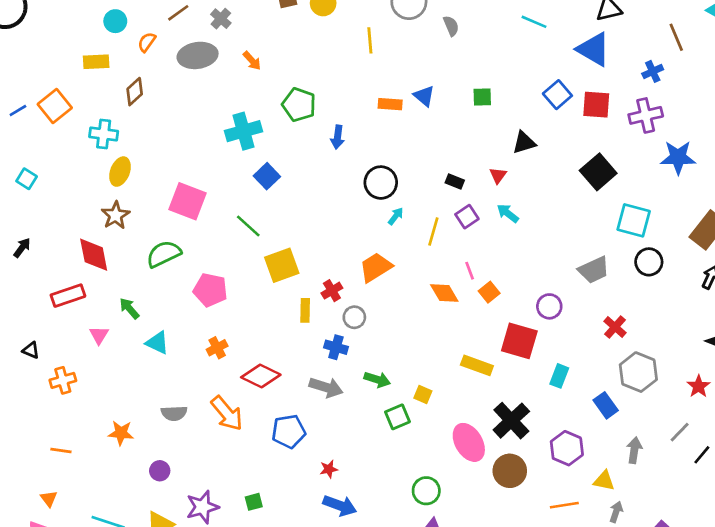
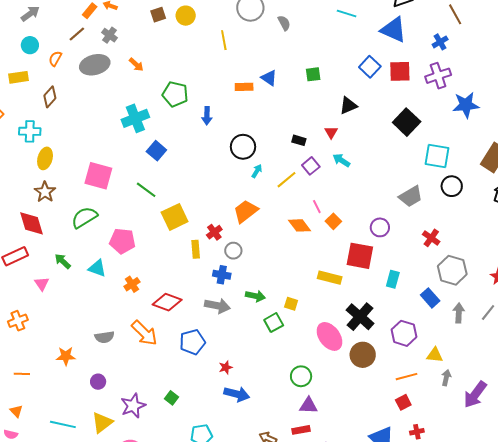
yellow line: (433, 231) -> (287, 180), turned 40
cyan triangle: (157, 343) -> (97, 268), moved
gray arrow: (634, 450) -> (459, 313), moved
green square: (254, 502) -> (171, 398), turned -32

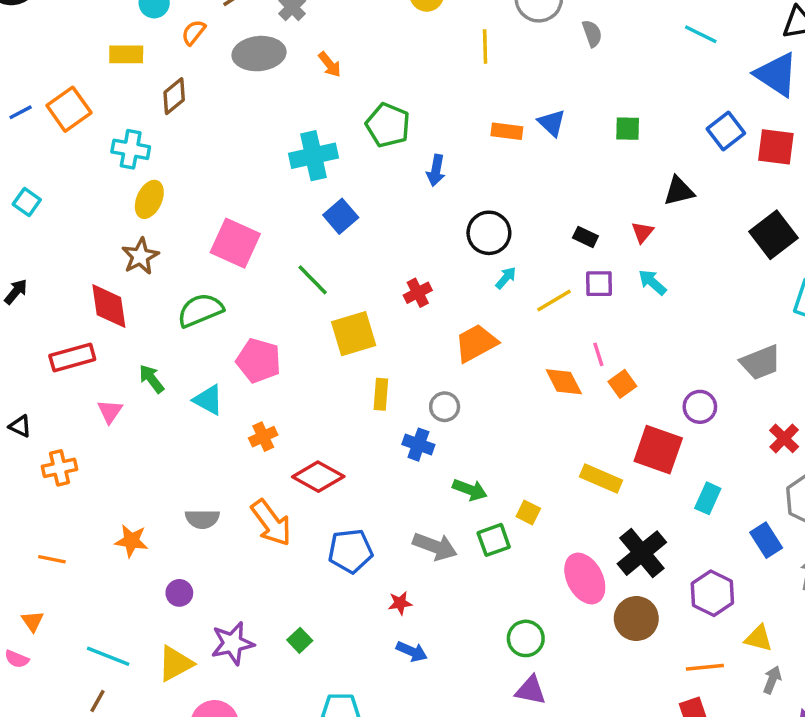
purple square: (311, 166) -> (599, 284), turned 30
red cross: (214, 232) -> (418, 293), moved
gray arrow: (217, 306) -> (435, 546), moved
blue arrow: (237, 394) -> (412, 651), size x0.7

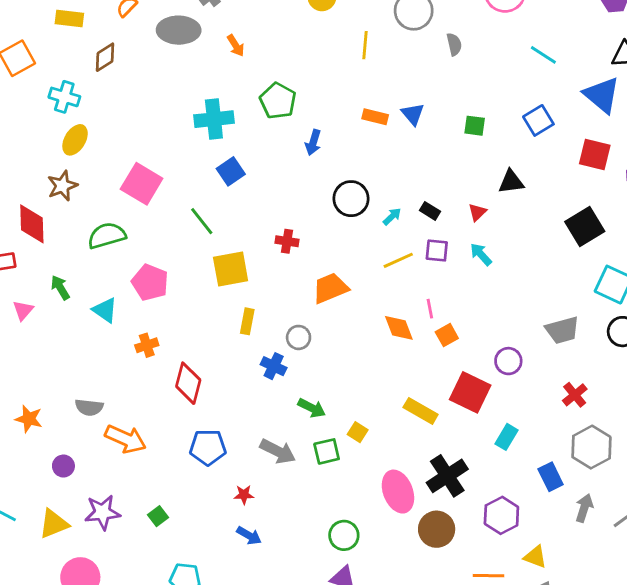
blue square: (726, 131) -> (538, 120), moved
cyan arrow: (506, 278) -> (392, 216), moved
red cross: (418, 293) -> (287, 241), turned 30
red diamond: (318, 477) -> (188, 383), turned 69
orange arrow: (271, 523) -> (126, 439), moved, turned -36

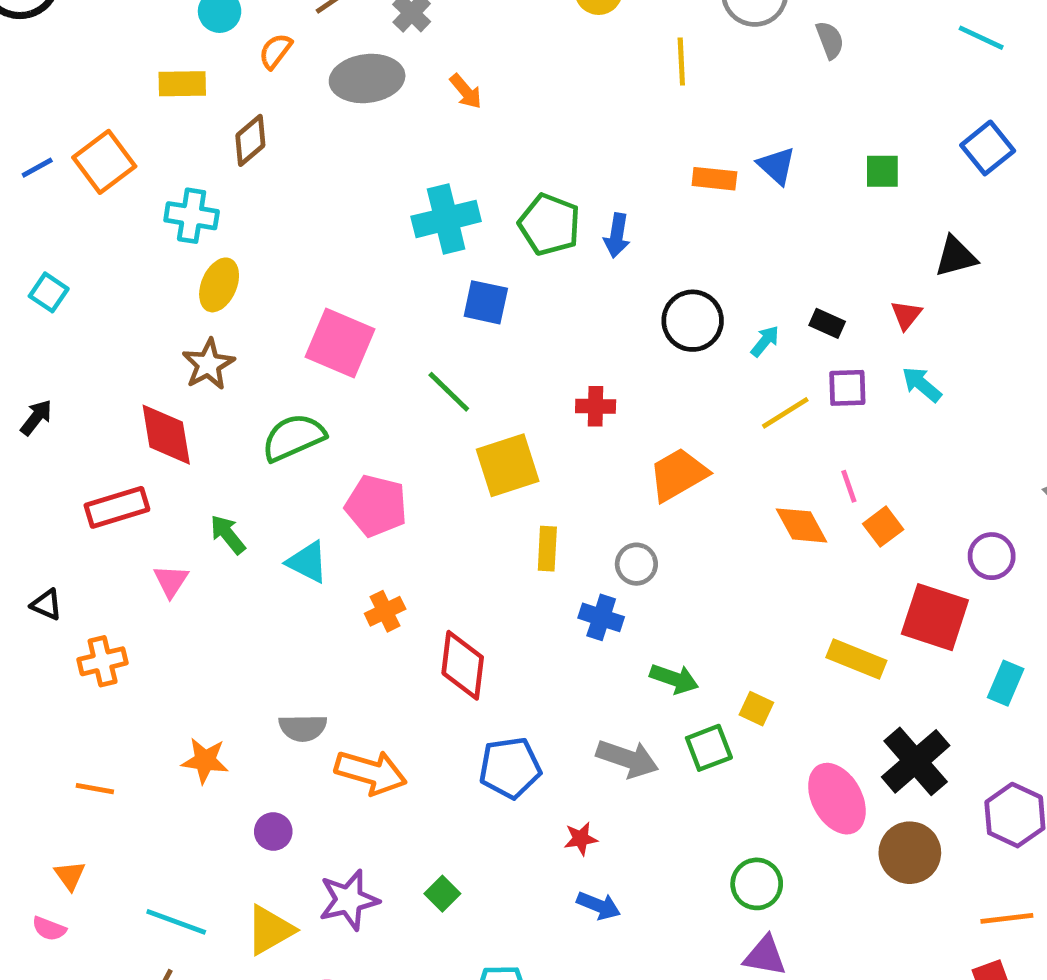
green pentagon: (278, 101) -> (549, 224), moved
blue square: (231, 171) -> (486, 302), turned -36

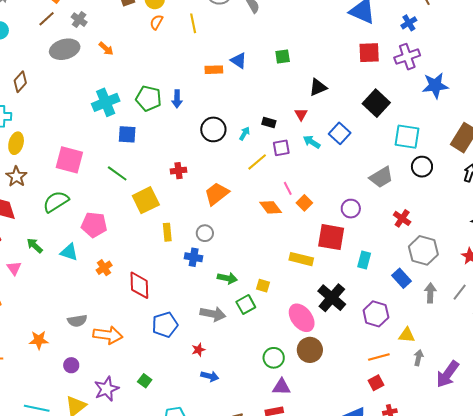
orange semicircle: (275, 51) -> (156, 22), moved
blue square: (988, 148) -> (340, 133), moved
brown circle: (910, 853) -> (310, 350), moved

